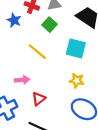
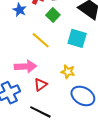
pink arrow: (22, 80) -> (25, 66), size x1.5
yellow star: (77, 81) -> (68, 72), moved

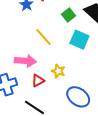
green square: (53, 15) -> (69, 15), moved
yellow star: (68, 72) -> (58, 71), moved

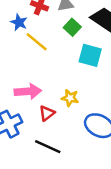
yellow line: (44, 37) -> (37, 42), moved

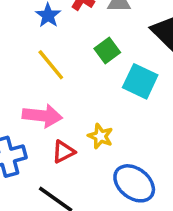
green square: (72, 27) -> (107, 51), moved
yellow line: (37, 42) -> (51, 65), moved

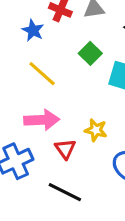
red triangle: (63, 152) -> (65, 149), turned -30

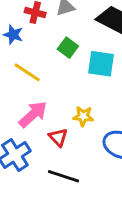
pink arrow: (42, 120) -> (33, 114), turned -32

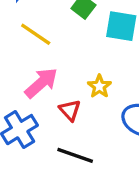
yellow star: (83, 116) -> (99, 86), turned 30

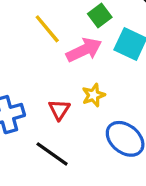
pink arrow: (41, 83) -> (84, 50), moved

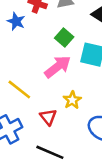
yellow line: (47, 29) -> (19, 89), moved

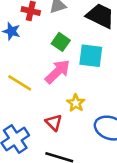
yellow line: (19, 89) -> (20, 83), moved

